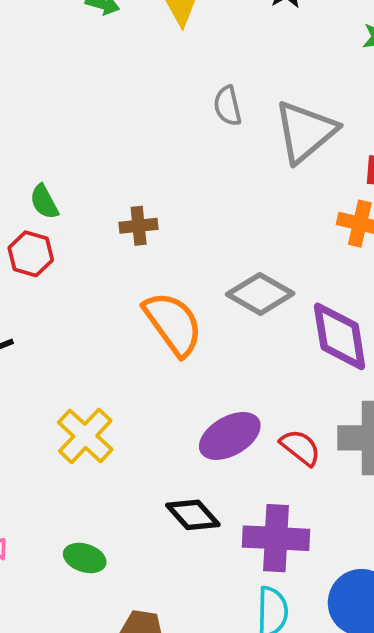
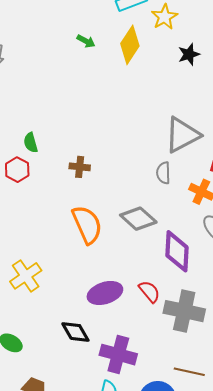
gray semicircle: (228, 106) -> (163, 173), moved
red semicircle: (300, 447) -> (149, 291), moved

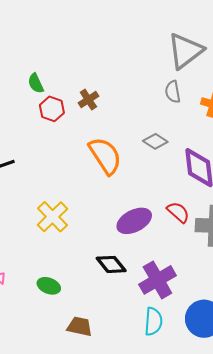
brown cross: (80, 167) -> (88, 100), turned -30
red hexagon: (17, 170) -> (52, 109), moved
gray diamond: (138, 219) -> (155, 141), size x0.7
purple cross: (118, 355) -> (157, 280), turned -36

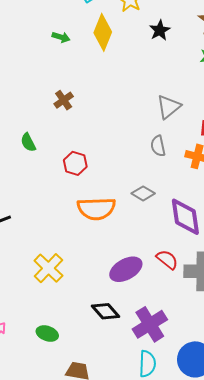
gray triangle: (185, 51) -> (169, 107), size x0.7
brown cross: (88, 100) -> (64, 100), moved
red hexagon: (52, 109) -> (75, 163), moved
orange semicircle: (105, 156) -> (96, 209), turned 123

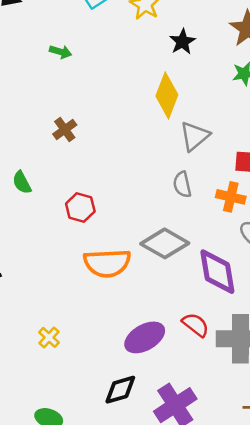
yellow diamond: (103, 32) -> (167, 95), moved
gray diamond: (143, 193) -> (165, 243), size x1.6
yellow cross: (48, 268) -> (49, 337), size x0.6
black diamond: (106, 311) -> (120, 390), turned -64

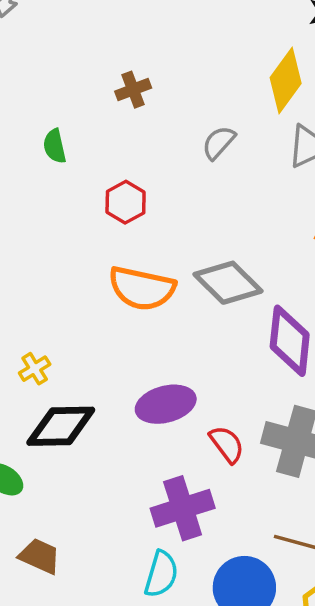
gray semicircle: (182, 185) -> (219, 143), moved, turned 40
red semicircle: (196, 325) -> (227, 444), moved
black diamond: (120, 390) -> (61, 426), moved, size x1.4

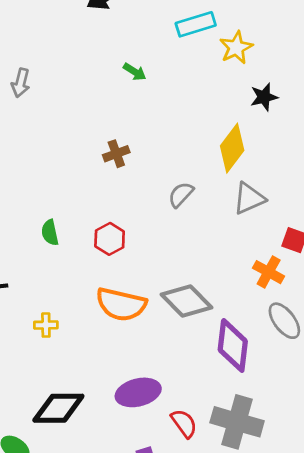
green semicircle: (55, 146) -> (50, 233), moved
yellow cross: (35, 369) -> (46, 325), moved, turned 30

